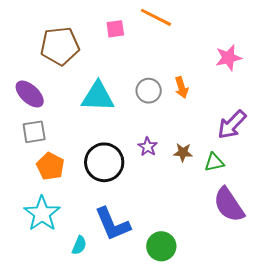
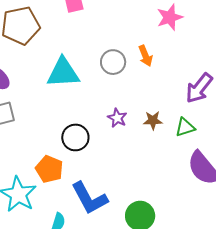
pink star: (228, 58) -> (170, 17), moved
black circle: (104, 162) -> (75, 137), size x0.7
orange pentagon: (50, 166) -> (49, 169), moved

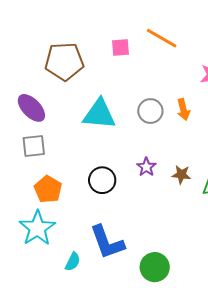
orange pentagon: (49, 169) -> (48, 189), moved

